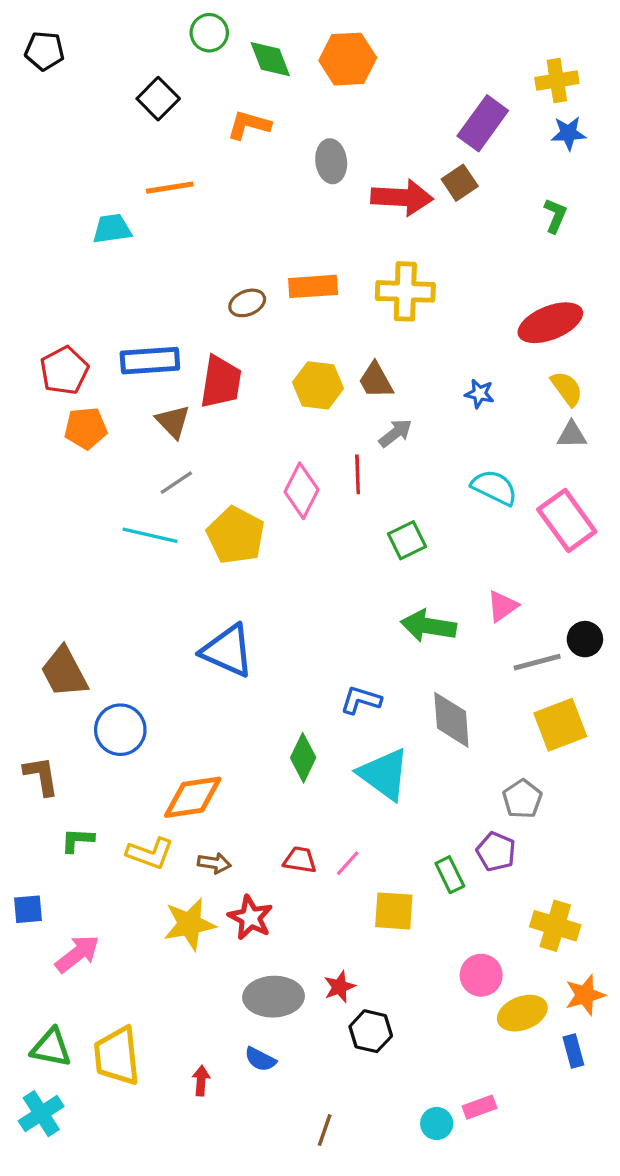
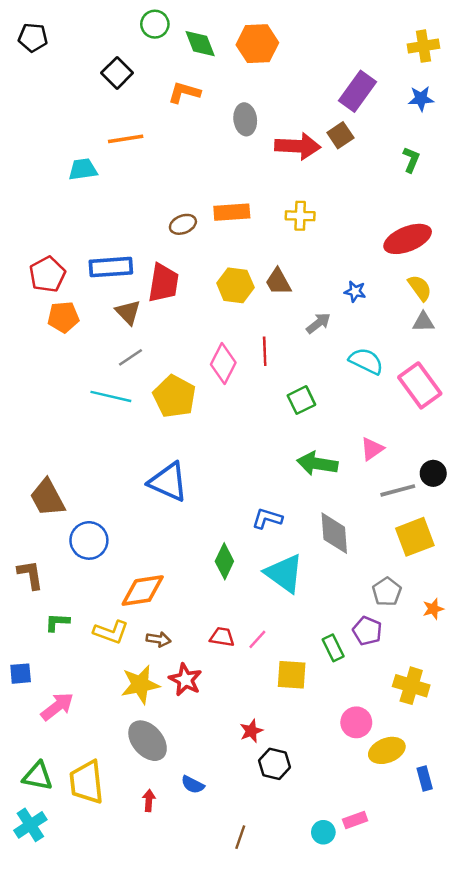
yellow cross: (557, 81) -> (423, 46), moved
yellow cross: (405, 291) -> (300, 216), size x0.7
gray arrow: (395, 433) -> (318, 323), moved
orange star: (585, 995) -> (433, 609), moved, size x0.7
gray ellipse: (274, 997) -> (148, 741), moved, turned 51

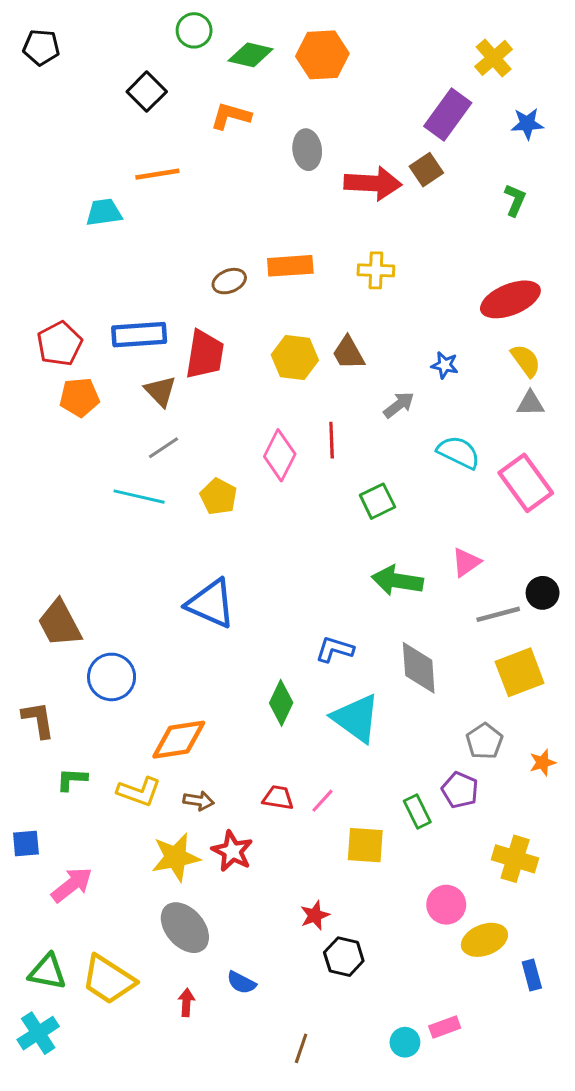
green diamond: (200, 44) -> (251, 55), turned -56
yellow cross: (423, 46) -> (494, 58), moved, turned -32
yellow pentagon: (174, 396) -> (219, 497), size x0.7
yellow trapezoid: (87, 782) -> (108, 980), turned -51

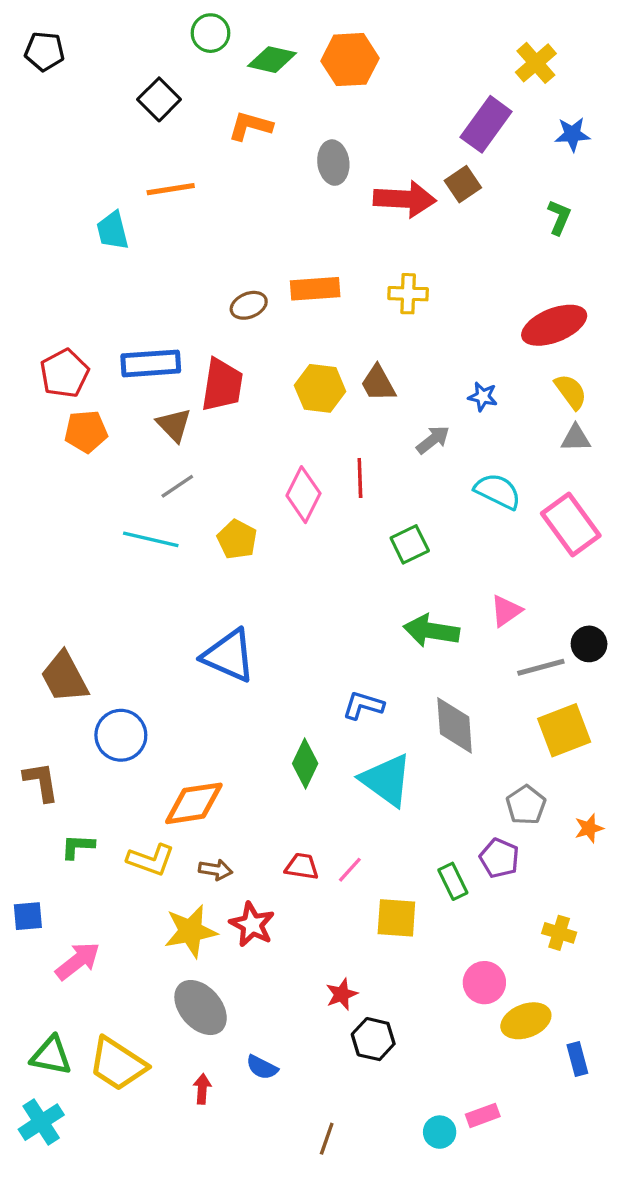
cyan trapezoid: (104, 212) -> (113, 231), turned -96
yellow cross: (515, 859) -> (559, 933), size x0.7

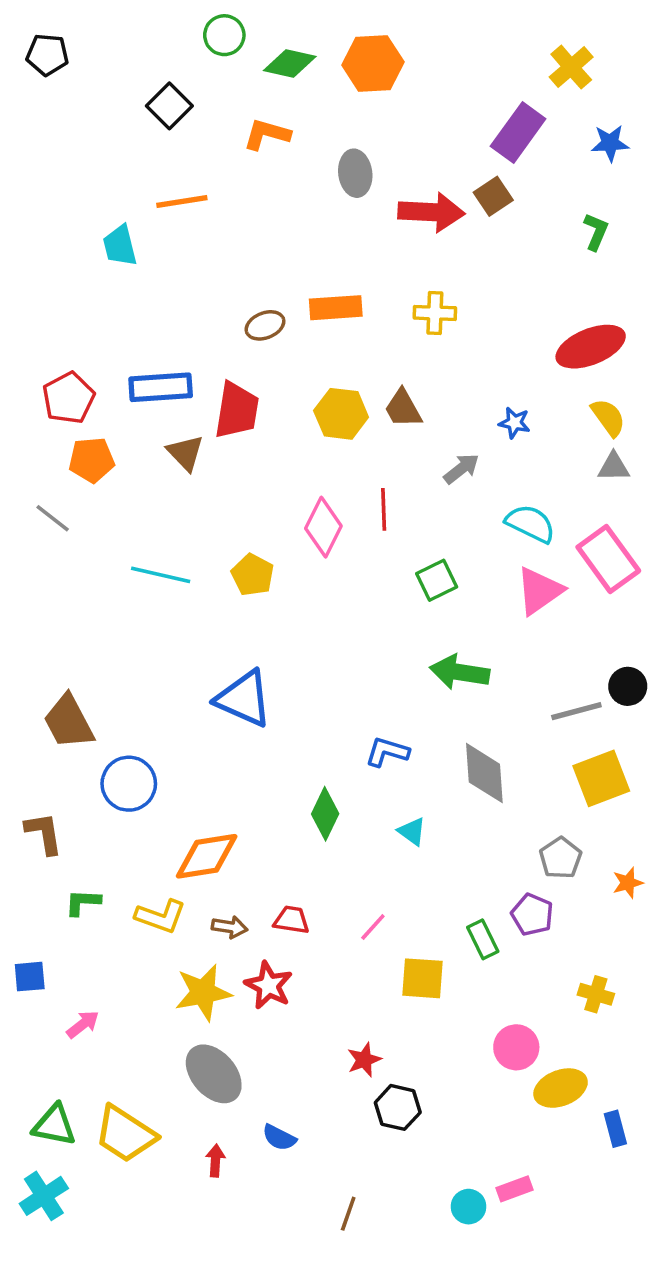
gray line: (177, 486) -> (53, 518), moved, turned 72
pink triangle: (506, 611) -> (539, 591), moved, size x1.4
cyan triangle: (386, 780) -> (412, 831), size x0.5
red trapezoid: (302, 866) -> (292, 920), moved
pink arrow: (78, 961) -> (83, 1024), size x0.7

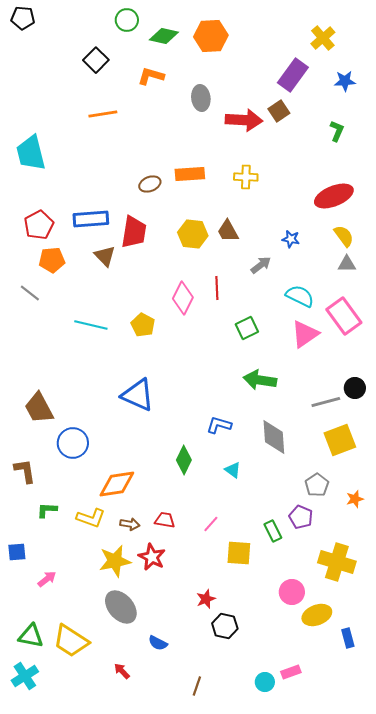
black pentagon: (47, 55) -> (23, 18), moved
cyan trapezoid: (120, 246) -> (31, 153), moved, size x1.5
yellow cross: (596, 994) -> (337, 562), size x1.8
red arrow: (215, 1161) -> (122, 671), moved, turned -48

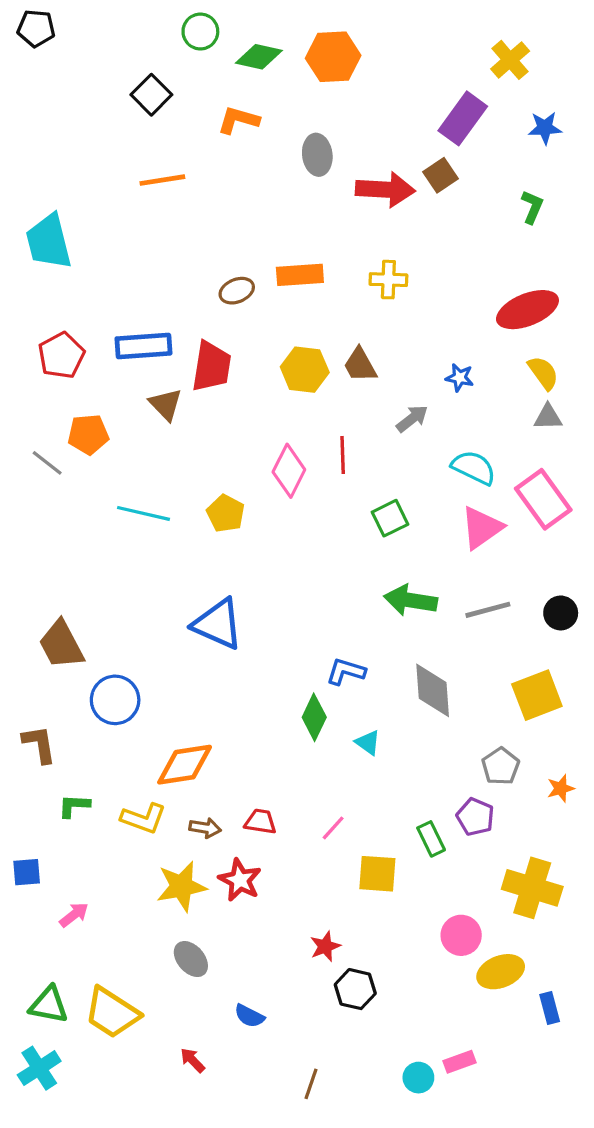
orange pentagon: (52, 260) -> (88, 434), moved
gray line: (326, 402) -> (488, 610), moved
green diamond: (184, 460) -> (314, 717), moved
gray ellipse: (121, 607) -> (191, 959), size x0.7

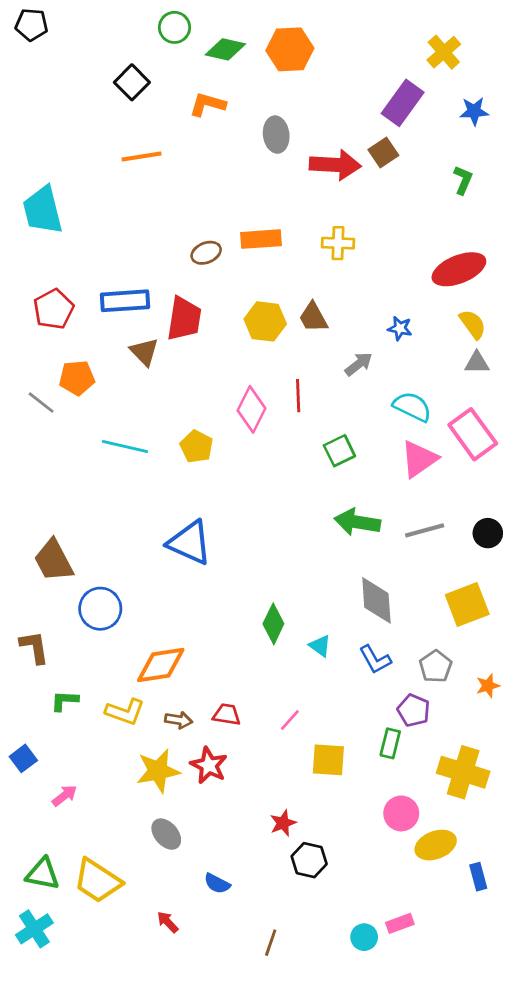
blue L-shape: (346, 671) -> (375, 660), moved, turned -136
green rectangle: (431, 839) -> (390, 743), moved, turned 40
blue square: (27, 872) -> (23, 758), turned -32

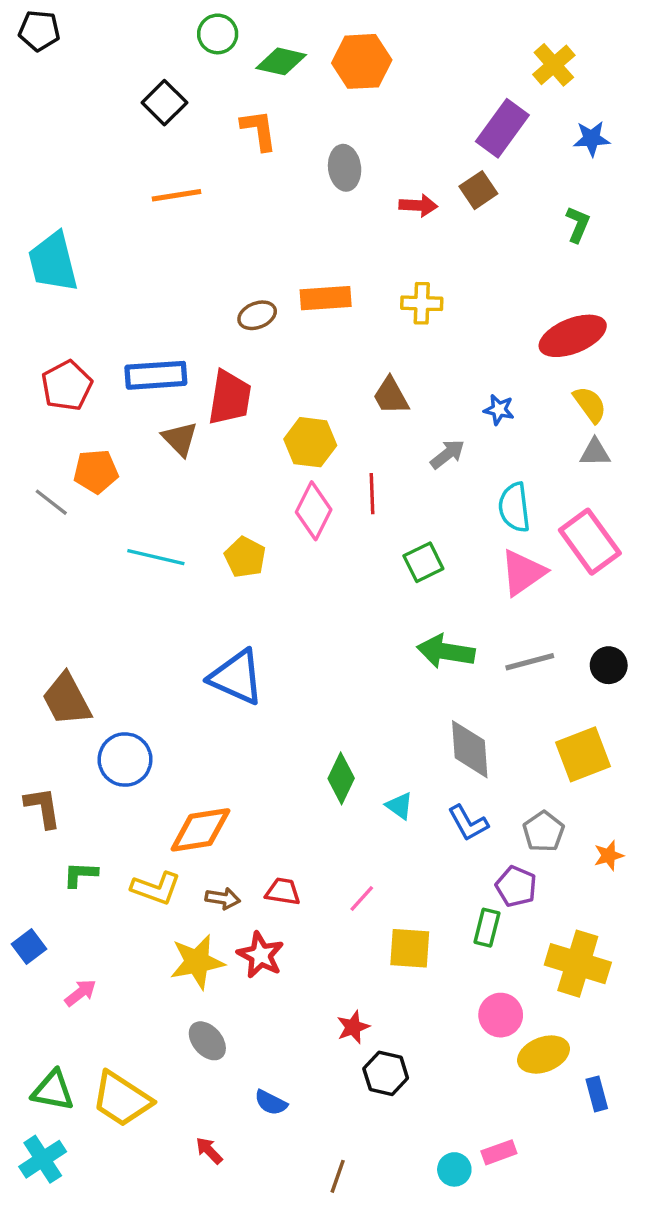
orange L-shape: (207, 104) -> (259, 130), turned 66
red arrow: (335, 165) -> (418, 205), size x0.6
yellow hexagon: (265, 321) -> (310, 442), moved
cyan semicircle: (412, 407) -> (514, 507), turned -123

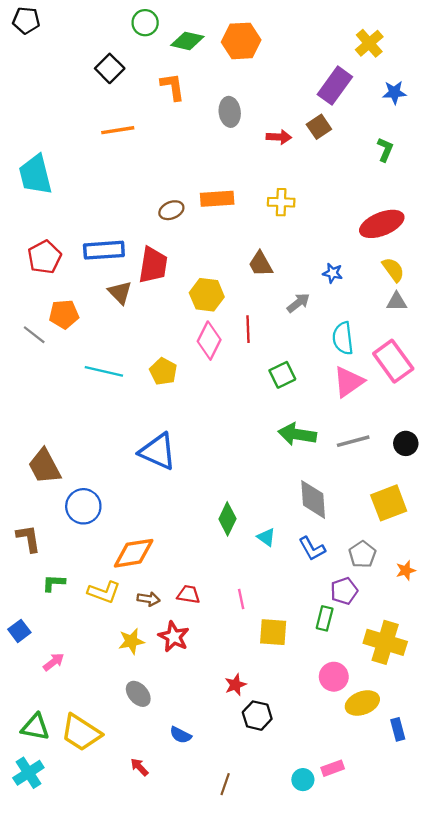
purple pentagon: (516, 886) -> (344, 591), turned 30
pink line: (362, 898) -> (241, 599), turned -54
yellow star: (197, 962) -> (131, 641), size x0.7

